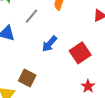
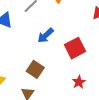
brown square: (27, 78) -> (35, 69), moved

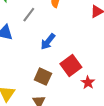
red square: (75, 48) -> (71, 66), moved

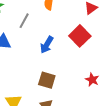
red square: (71, 66) -> (80, 36), moved

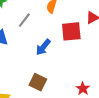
red square: (80, 36) -> (71, 31), moved, turned 30

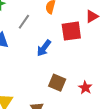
brown square: (38, 82) -> (57, 83), moved

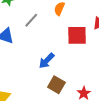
blue arrow: (44, 48) -> (47, 61), moved

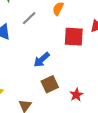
brown square: (56, 85) -> (50, 84), turned 30

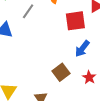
blue arrow: (42, 60) -> (82, 49), moved

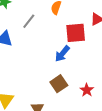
blue arrow: (82, 49) -> (62, 54), moved

